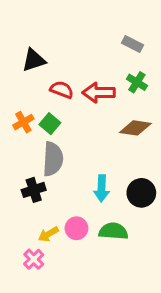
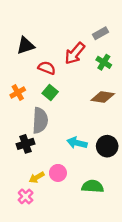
gray rectangle: (133, 44) -> (100, 33), turned -56
red arrow: (99, 93) -> (75, 53), moved, turned -50
green square: (50, 124) -> (50, 92), moved
cyan arrow: (102, 188) -> (77, 143), turned 102
green semicircle: (113, 231) -> (93, 186), moved

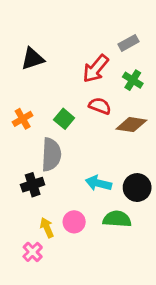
red semicircle: (47, 68) -> (100, 106), moved
yellow arrow: (37, 177) -> (47, 228), turned 96
green semicircle: (93, 186) -> (117, 219), moved

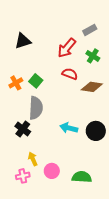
green square: (64, 119) -> (36, 81), moved
black cross: (33, 185) -> (23, 129), turned -35
green semicircle: (117, 219) -> (82, 177), moved
pink circle: (74, 222) -> (52, 171), moved
pink cross: (33, 252) -> (23, 176), turned 32

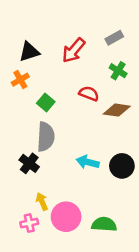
red arrow: (67, 48) -> (74, 50), moved
orange cross: (16, 83) -> (20, 80), moved
pink circle: (52, 171) -> (66, 217), size x1.5

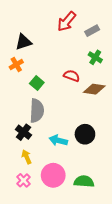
red arrow: (74, 50) -> (67, 21), moved
cyan arrow: (88, 162) -> (58, 140), moved
black circle: (122, 166) -> (85, 134), moved
yellow arrow: (42, 201) -> (27, 157), moved
pink cross: (29, 223) -> (23, 180), turned -32

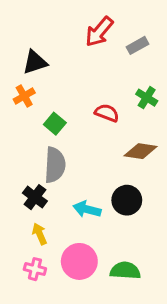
green cross: (95, 57) -> (147, 98), moved
brown diamond: (94, 89) -> (141, 151), moved
pink cross: (23, 180) -> (35, 269), turned -32

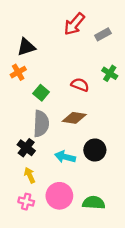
brown diamond: (141, 151) -> (74, 118), moved

